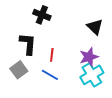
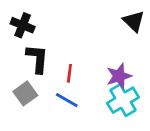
black cross: (42, 15) -> (23, 25), moved
black triangle: (95, 27) -> (134, 21), moved

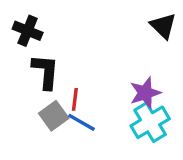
red line: (69, 73) -> (75, 99), moved
gray square: (25, 93) -> (54, 116), moved

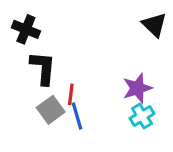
blue line: (81, 122) -> (77, 116), turned 44
cyan cross: (150, 122) -> (142, 116), size x0.7

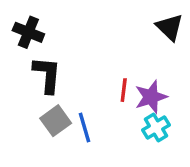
red line: (71, 94) -> (124, 90), moved

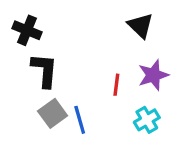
black triangle: (170, 27) -> (140, 26), moved
purple star: (151, 97) -> (153, 75), moved

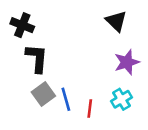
red line: (116, 85) -> (90, 109), moved

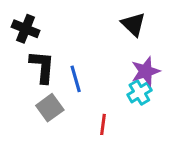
blue line: (66, 99) -> (76, 79), moved
cyan cross: (121, 99) -> (139, 93), moved

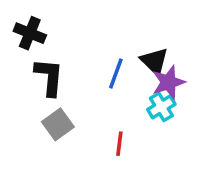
black triangle: (133, 24) -> (154, 61), moved
blue line: (76, 79) -> (116, 73), moved, turned 36

